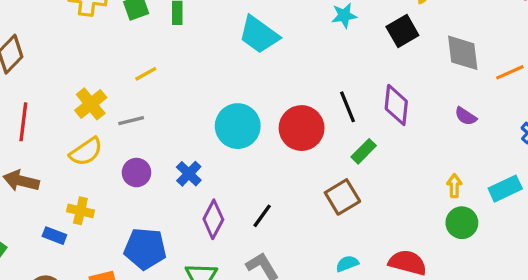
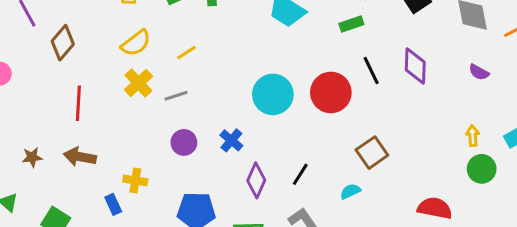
green rectangle: (364, 151) -> (351, 24), moved, turned 30
yellow semicircle: (86, 152) -> (136, 43), moved
blue rectangle: (54, 236) -> (113, 204), turned 48
cyan semicircle: (347, 264) -> (350, 191), moved

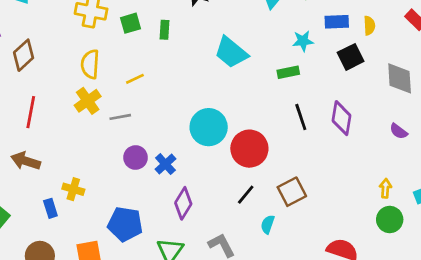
yellow semicircle: (136, 43) -> (90, 64), turned 124
red circle: (331, 92) -> (249, 149), moved
purple circle: (184, 142) -> (136, 157), moved
black line: (300, 174) -> (246, 195), moved
cyan semicircle: (350, 191) -> (268, 224), turned -54

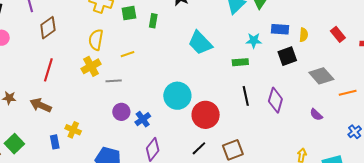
gray diamond: (400, 78) -> (321, 76), turned -45

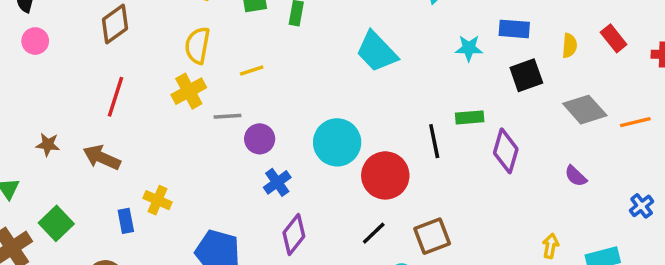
yellow semicircle: (304, 35) -> (570, 46), moved
green rectangle: (240, 62) -> (470, 117), moved
orange line: (348, 93) -> (635, 122), moved
black line: (246, 96) -> (434, 141), moved
purple circle: (121, 112) -> (260, 139), moved

